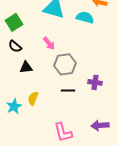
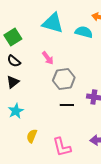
black triangle: (26, 67) -> (13, 82), moved, turned -32
yellow semicircle: (33, 98) -> (32, 136), moved
cyan star: (14, 106) -> (16, 111), moved

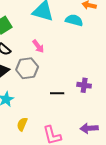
gray hexagon: (64, 79) -> (27, 68), moved

